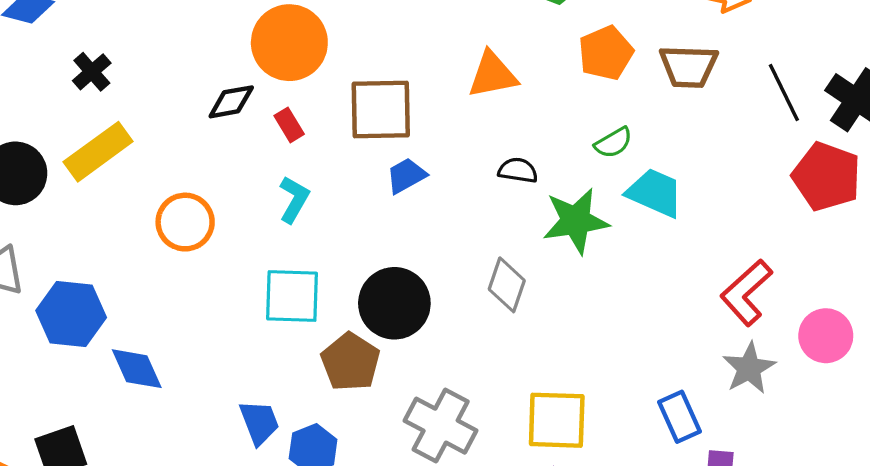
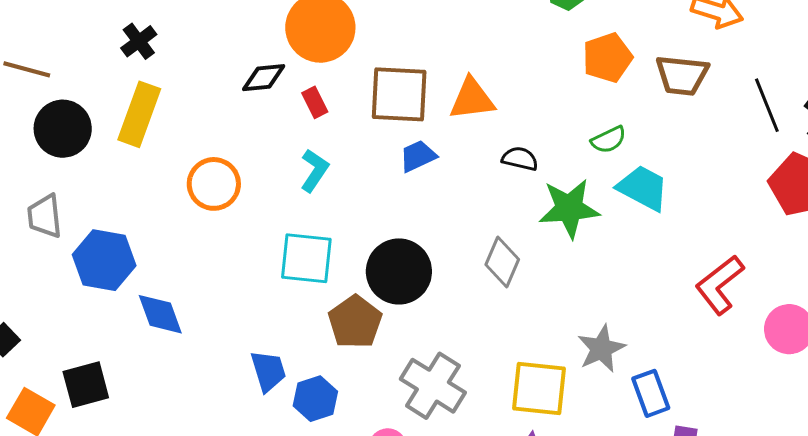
orange triangle: (492, 75) -> (472, 99), moved
yellow rectangle: (98, 152) -> (139, 114), turned -38
gray star: (749, 368) -> (601, 349), moved

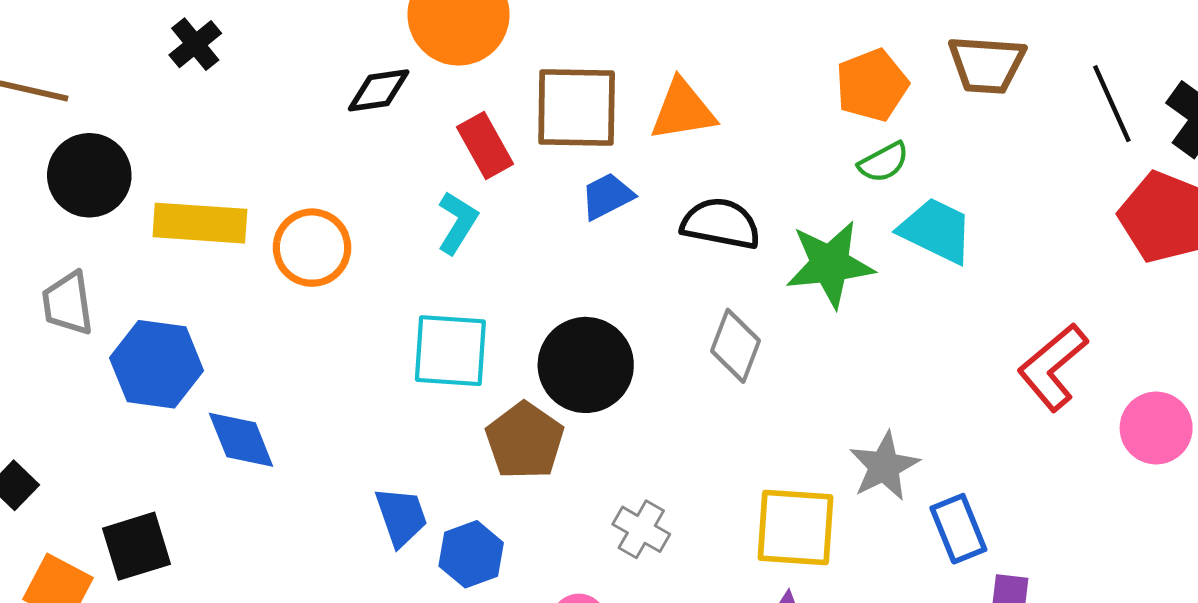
orange pentagon: (607, 58) -> (872, 85), moved
red rectangle: (315, 102) -> (485, 145), moved, size x1.4
yellow rectangle: (139, 114) -> (200, 223), moved, turned 76
black semicircle: (520, 159) -> (721, 224), moved, size x1.5
gray cross: (433, 386) -> (641, 529), size x0.6

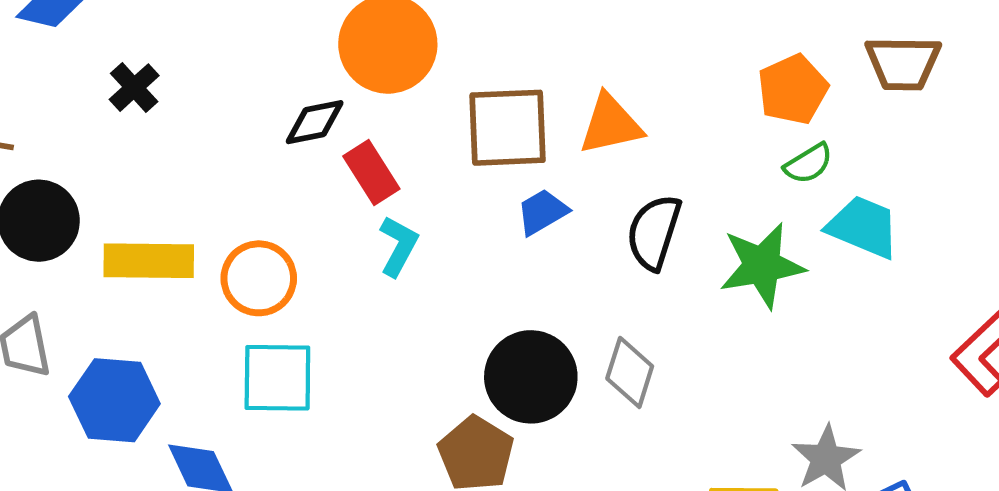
red rectangle: (485, 145) -> (371, 173), moved
black semicircle: (721, 224) -> (654, 232), turned -80
gray diamond: (736, 346) -> (630, 372), moved
cyan square: (450, 351) -> (277, 378), moved

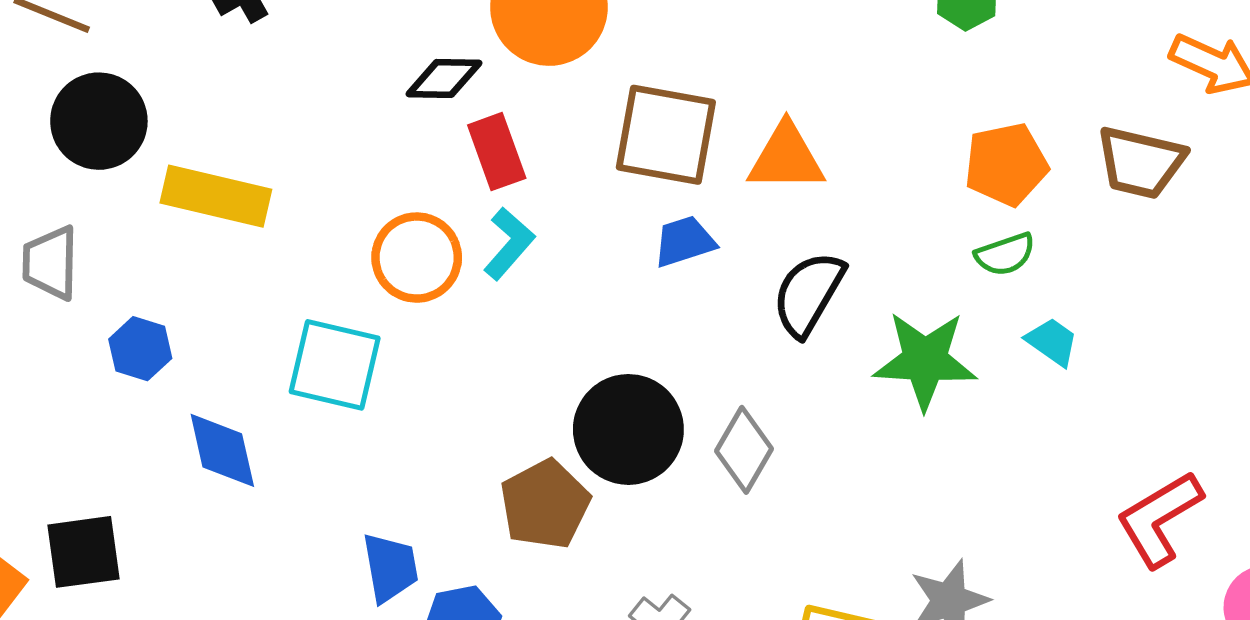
cyan trapezoid: (863, 227) -> (1052, 342), size x0.6
orange circle: (259, 278) -> (417, 258), moved
blue hexagon: (114, 400) -> (140, 349), size x0.6

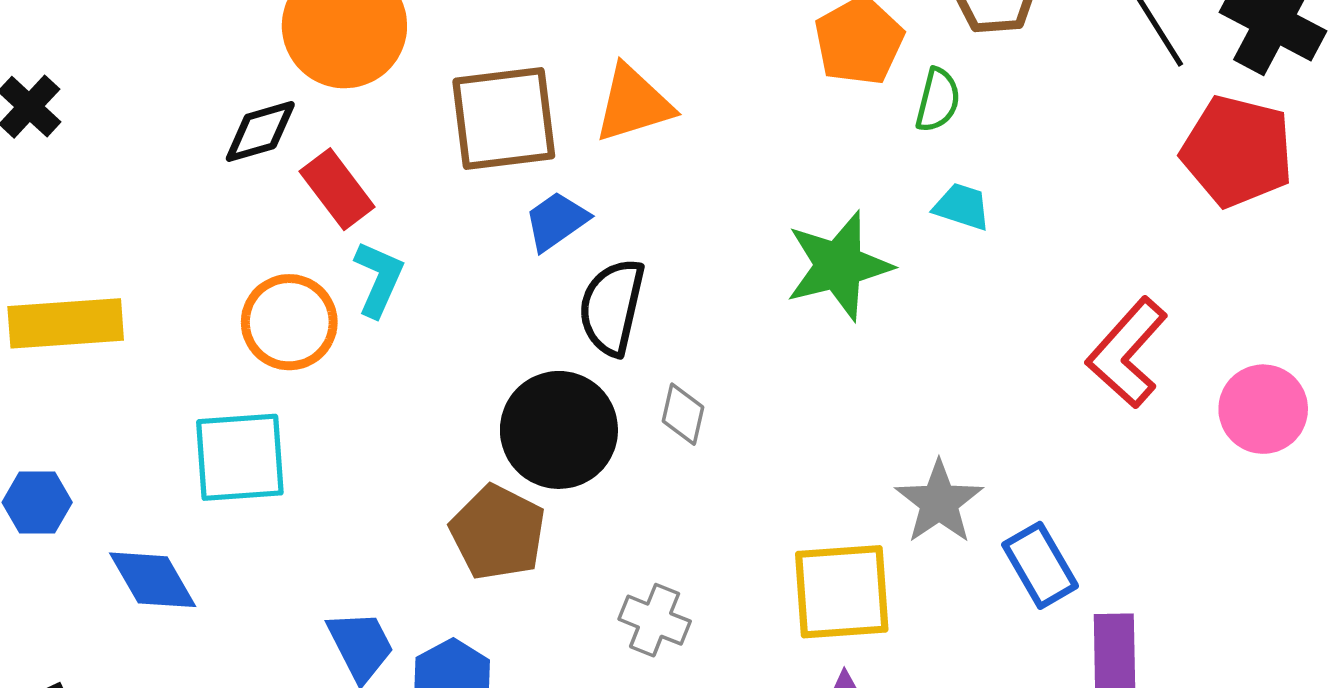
green semicircle: (1005, 254) -> (938, 100), moved, turned -40
black semicircle: (808, 294) -> (612, 307), moved
gray diamond: (744, 450) -> (683, 414), size x0.7

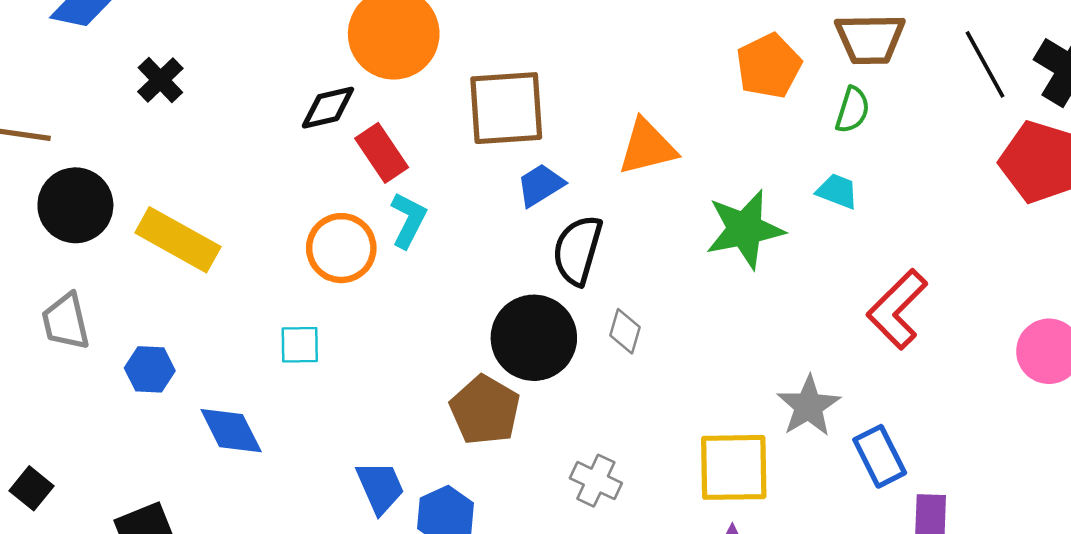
green semicircle: (938, 100) -> (853, 110), moved
orange triangle: (633, 104) -> (647, 147), moved
yellow rectangle: (66, 323) -> (178, 240), turned 30
red L-shape: (1127, 353) -> (897, 309), moved
cyan square: (240, 457) -> (300, 345), size x0.6

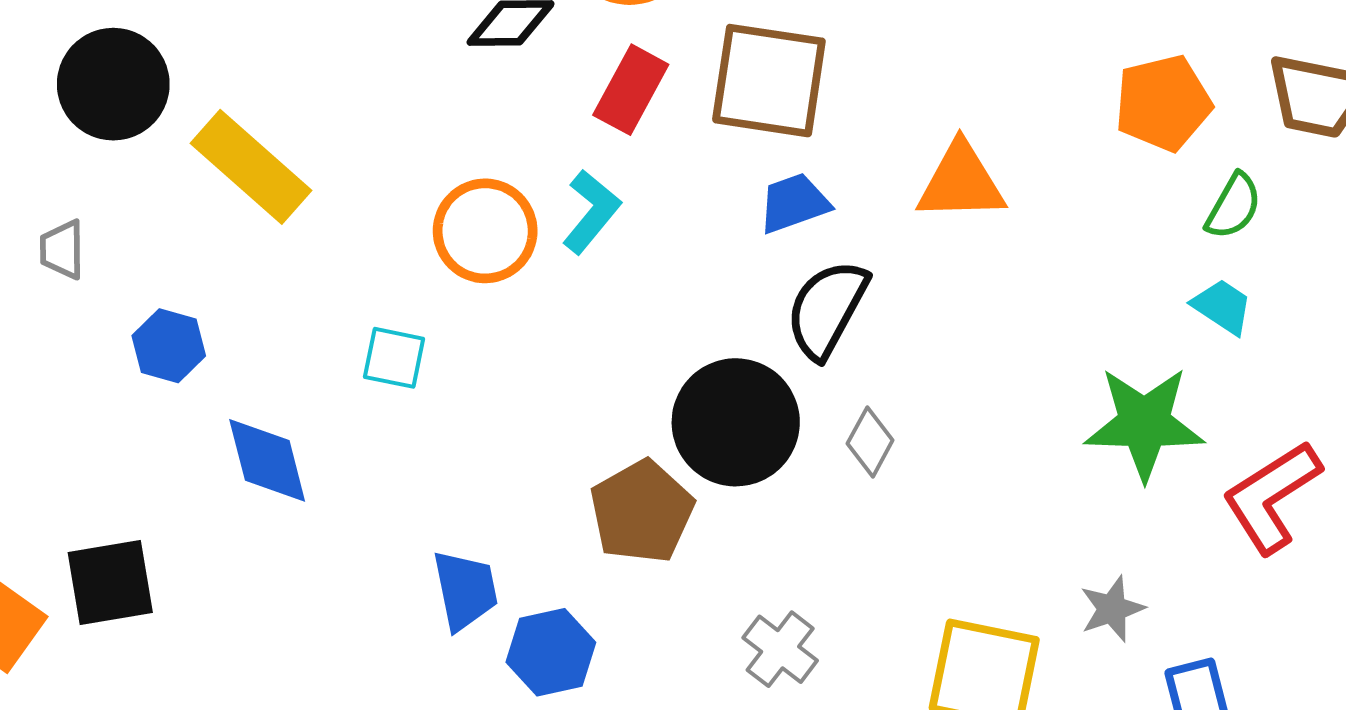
green semicircle: (853, 110) -> (1234, 206), moved
red rectangle: (382, 153) -> (631, 90), moved, turned 50
green star: (745, 229) -> (1144, 423), moved
gray trapezoid: (66, 322) -> (62, 250), size x0.7
gray star: (808, 406) -> (1112, 609), size x0.7

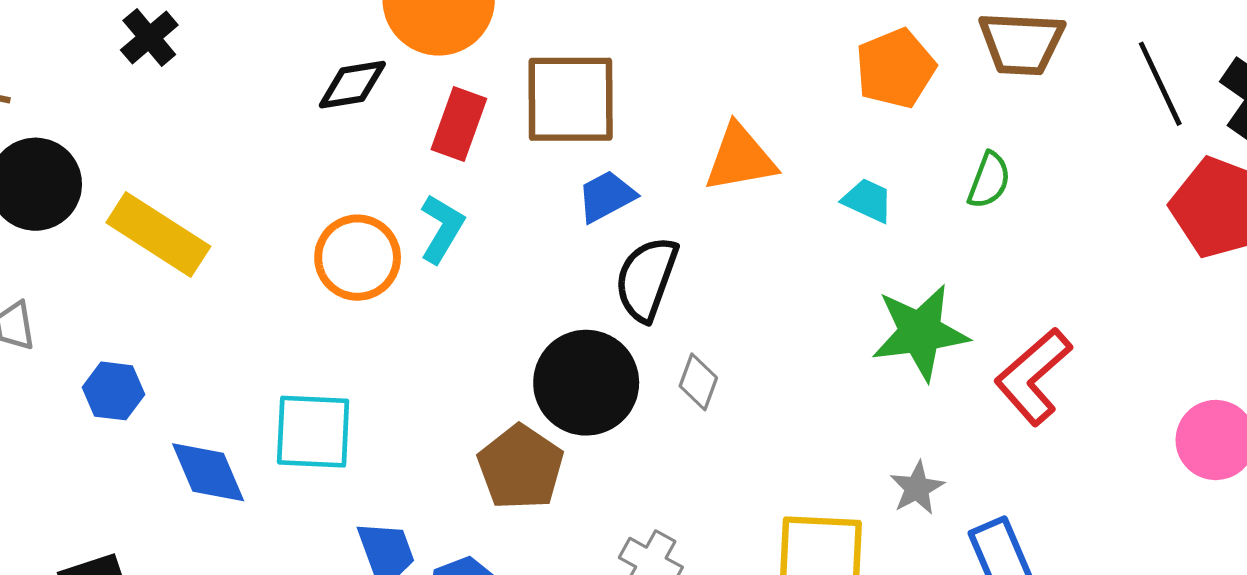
green semicircle: (1234, 206) -> (989, 180), moved
cyan trapezoid: (1222, 306) -> (868, 200), moved
cyan square: (394, 358) -> (313, 432), moved, size x1.6

